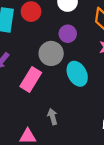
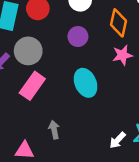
gray circle: (51, 53) -> (28, 51), moved

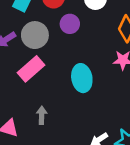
purple circle: (78, 37) -> (70, 24), moved

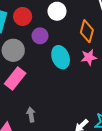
cyan ellipse: (82, 78) -> (61, 57), moved

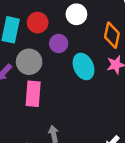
pink rectangle: (15, 78) -> (33, 94), turned -30

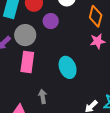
cyan ellipse: (84, 66) -> (68, 67), moved

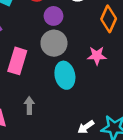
gray circle: (25, 35) -> (54, 43), moved
pink star: (98, 41) -> (97, 56), moved

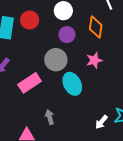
purple circle: (53, 16) -> (67, 35), moved
pink rectangle: (17, 61) -> (30, 83), turned 55

